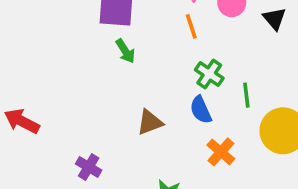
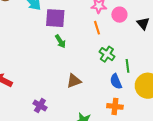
blue semicircle: (201, 110) -> (116, 81), moved
orange cross: (221, 152) -> (115, 106), moved, turned -35

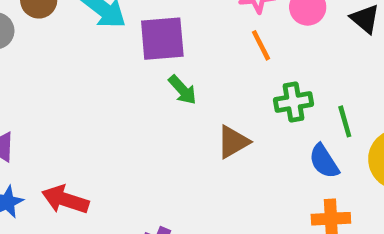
green cross: (107, 54) -> (294, 102), turned -35
brown triangle: (74, 81) -> (233, 142), moved

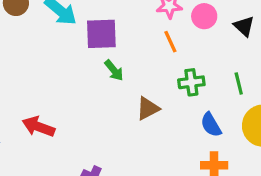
green line: (345, 121) -> (239, 84), moved
red arrow: (65, 200) -> (38, 127), moved

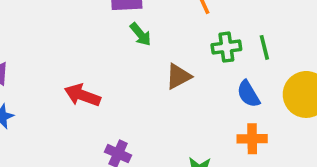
green line: (239, 84) -> (264, 47), moved
red arrow: (38, 127) -> (82, 95), moved

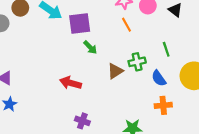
green cross: (226, 47) -> (137, 62), moved
red arrow: (82, 95) -> (71, 83), moved

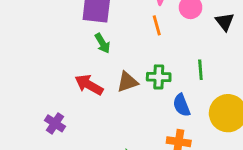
red arrow: (71, 83) -> (89, 85), moved
purple cross: (82, 121) -> (55, 123), moved

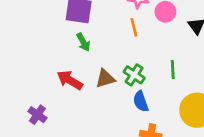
green cross: (159, 77) -> (134, 75), turned 30
blue semicircle: (182, 105) -> (141, 101), moved

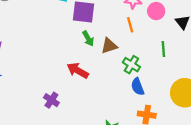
green line: (173, 70) -> (163, 49), moved
brown triangle: (105, 79) -> (109, 46), moved

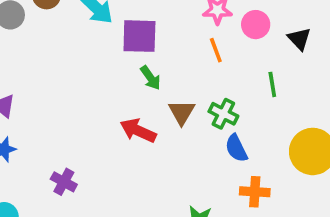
brown triangle: (109, 46) -> (182, 112), moved, turned -36
purple cross: (51, 100) -> (64, 182), moved

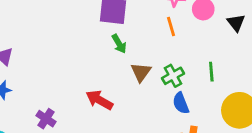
green line: (272, 84) -> (211, 72), moved
green cross: (223, 114) -> (173, 76), turned 30
red arrow: (138, 131) -> (99, 100), moved

